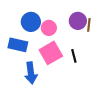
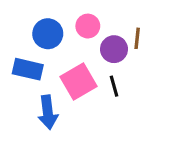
purple circle: (78, 21) -> (114, 49), moved
pink circle: (49, 28) -> (88, 26), moved

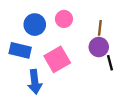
purple circle: (114, 49) -> (99, 47), moved
black line: (114, 86) -> (110, 63), moved

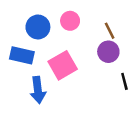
brown line: (100, 28) -> (110, 31), turned -32
black line: (110, 63) -> (124, 81), moved

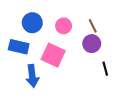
pink circle: (70, 21) -> (64, 26), moved
pink square: (63, 65) -> (53, 55), turned -35

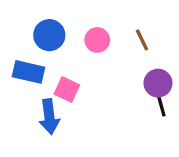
purple circle: (92, 44) -> (158, 83), moved
pink square: (53, 55) -> (67, 90), moved, size x0.7

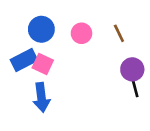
blue rectangle: (29, 72) -> (24, 60), turned -40
pink square: (67, 90) -> (43, 64), moved

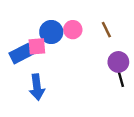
blue circle: (41, 29) -> (51, 32), moved
pink square: (43, 64) -> (37, 46), moved, turned -30

